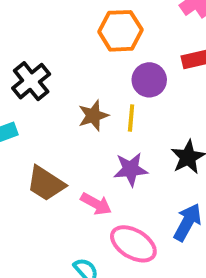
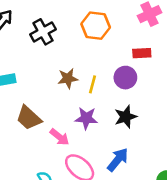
purple circle: (149, 80) -> (125, 78), moved
black cross: (31, 81) -> (43, 32), moved

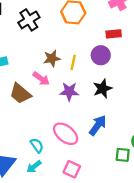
pink arrow: (60, 137) -> (41, 79), moved

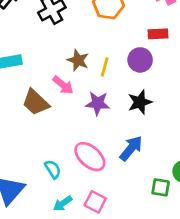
brown star: (52, 58) -> (78, 60), turned 30
cyan arrow: (34, 167) -> (63, 203), moved

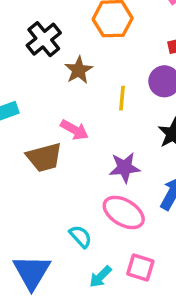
brown star: (78, 60) -> (79, 70), moved, turned 30
brown trapezoid: (36, 102) -> (44, 157), turned -48
purple star: (98, 103) -> (125, 168), moved

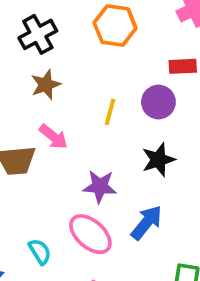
brown star: (79, 70) -> (46, 85), moved

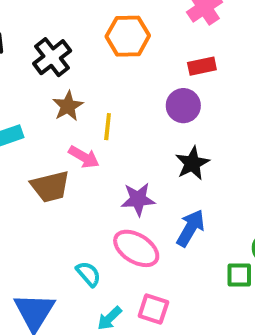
yellow line: (110, 112) -> (108, 127), moved

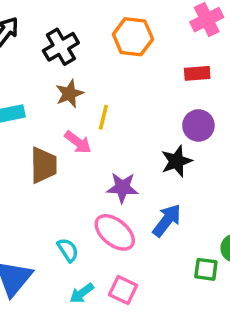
purple circle: (183, 106) -> (198, 125), moved
brown trapezoid: (50, 187) -> (43, 165), turned -84

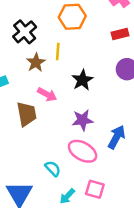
yellow line: (103, 117) -> (58, 51), moved
black star: (177, 161) -> (82, 80), moved

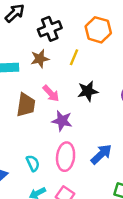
brown star: (36, 63) -> (40, 59), moved
purple star: (83, 120) -> (62, 121), moved
pink ellipse: (83, 151) -> (66, 157), turned 48

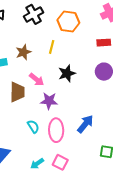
black cross: (50, 29) -> (34, 14), moved
cyan semicircle: (33, 163) -> (33, 126), moved

